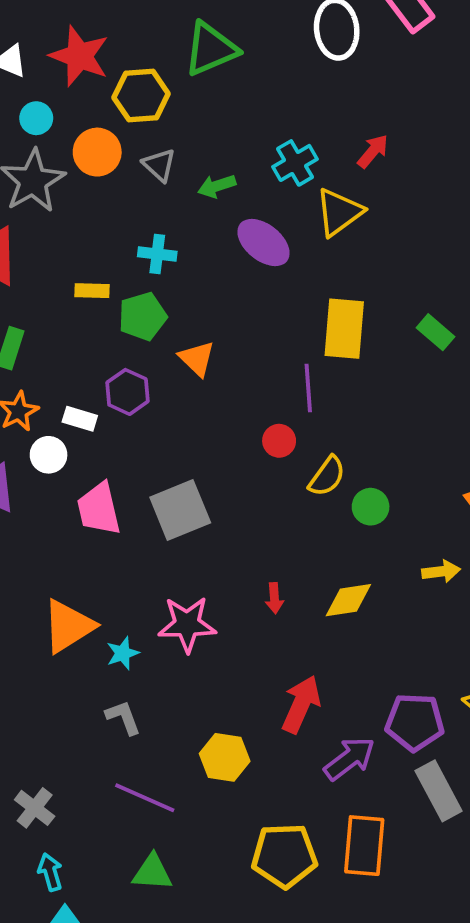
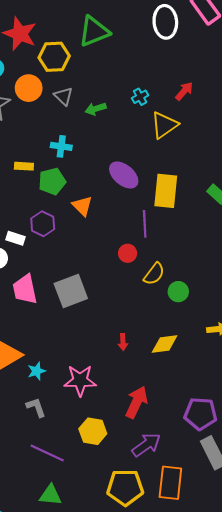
cyan cross: (295, 163) -> (140, 97), size x0.7
purple ellipse: (263, 242) -> (124, 175), moved
pink star: (187, 624) -> (80, 380), moved
purple arrow: (349, 759) -> (146, 445), moved

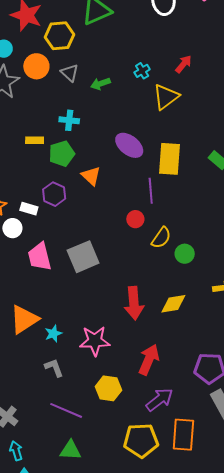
red arrow: (123, 342) -> (134, 303), size x2.0

